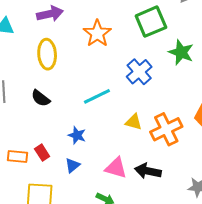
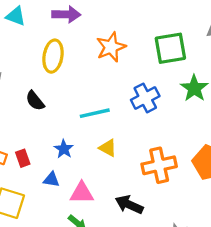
yellow triangle: (134, 122) -> (108, 148), moved
blue triangle: (72, 165) -> (51, 179), turned 35
pink triangle: (116, 168) -> (82, 193), moved, turned -30

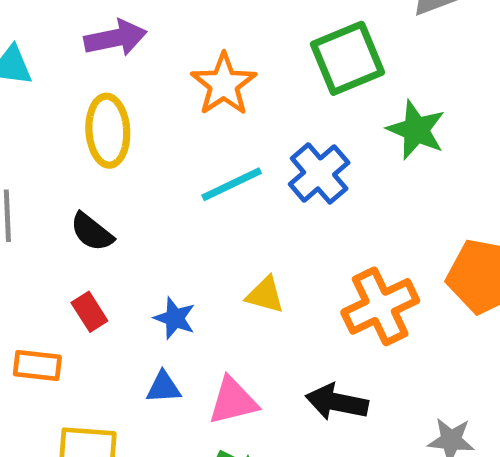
cyan line: (95, 113) -> (232, 184), moved
red rectangle: (23, 158) -> (89, 312), moved

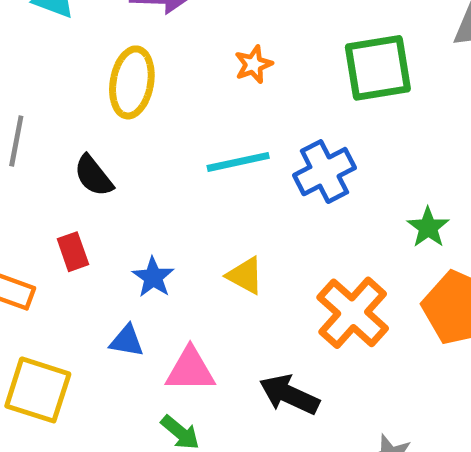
orange star: (224, 84) -> (253, 64), size x0.6
green star: (416, 130) -> (428, 227), moved, size x0.7
orange cross: (380, 306) -> (353, 313), turned -36

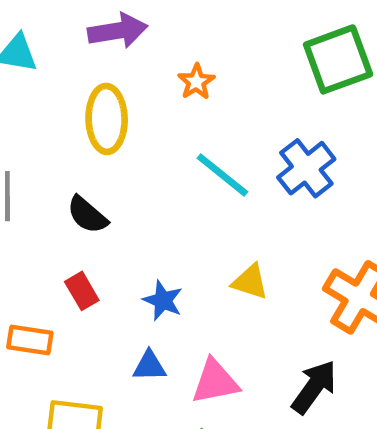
orange star: (253, 64) -> (196, 82), moved
cyan line: (238, 162) -> (222, 175), turned 62
black arrow: (289, 395) -> (314, 387), turned 112

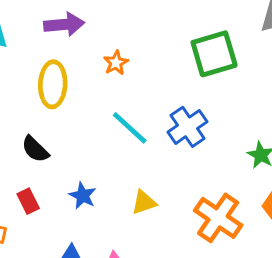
yellow triangle: (250, 282) -> (144, 202), turned -40
blue star: (163, 300) -> (83, 196), moved

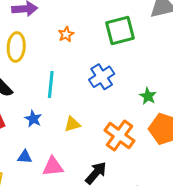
orange star: (116, 63) -> (66, 34), moved
cyan line: (130, 128) -> (51, 84), moved, turned 52

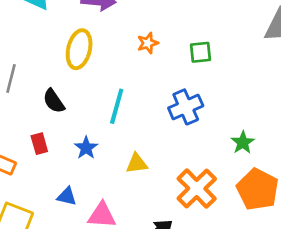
green square: (120, 31) -> (201, 52), moved, size x0.6

